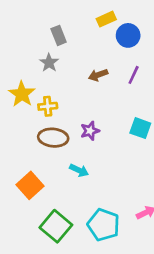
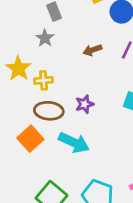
cyan arrow: (79, 170) -> (74, 143), size x1.6
orange square: (30, 185) -> (30, 139), moved

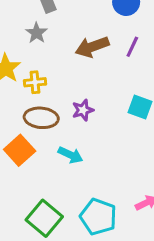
brown arrow: (92, 50) -> (92, 47), size x1.5
cyan arrow: (74, 143) -> (71, 155), size x0.7

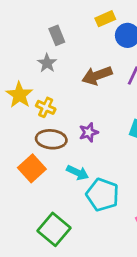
yellow cross: (35, 82) -> (46, 107), turned 30
cyan pentagon: (98, 217) -> (103, 195), moved

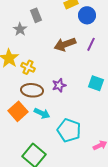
gray star: (47, 63) -> (20, 29), moved
cyan arrow: (78, 173) -> (42, 113), moved

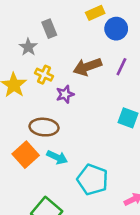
yellow cross: (28, 67) -> (44, 75), moved
purple star: (59, 85) -> (65, 94), moved

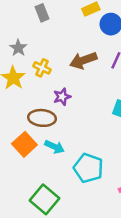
gray rectangle: (49, 29) -> (42, 13), moved
gray star: (28, 47) -> (18, 48), moved
purple star: (65, 94) -> (62, 97), moved

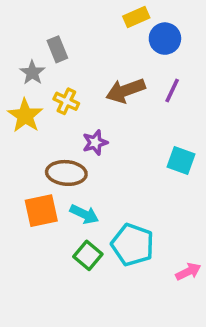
gray rectangle: (42, 13) -> (57, 49), moved
orange square: (24, 144) -> (41, 211), turned 30
green square: (45, 199) -> (88, 255), moved, size x0.7

